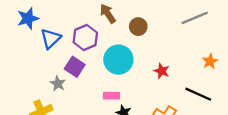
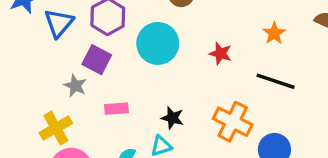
orange star: (210, 61) -> (274, 33), moved
pink rectangle: (111, 96) -> (116, 109), moved

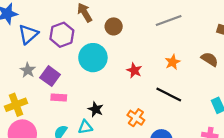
purple square: (97, 60) -> (50, 76), moved
gray star: (75, 86) -> (28, 70), moved
orange cross: (233, 122) -> (136, 118), size x0.7

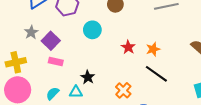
cyan circle: (93, 58) -> (92, 30), size x0.7
orange star: (173, 62) -> (153, 49), moved

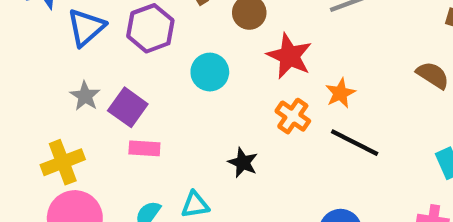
red star: (128, 47) -> (289, 56), moved, size x1.5
black star: (88, 77) -> (243, 163), moved
orange cross: (123, 90) -> (293, 116), moved

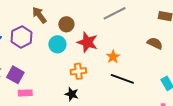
cyan circle: (210, 72) -> (57, 44), moved
orange cross: (293, 116) -> (78, 71), moved, turned -35

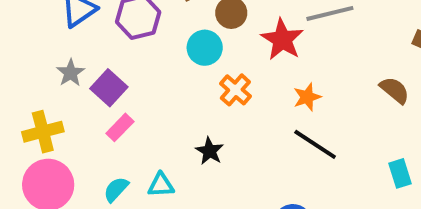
red star: (87, 42) -> (282, 40), moved
orange cross: (78, 71) -> (235, 90), moved, turned 35
pink rectangle: (25, 93) -> (120, 127), turned -56

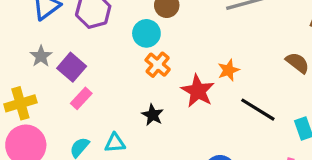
red star: (282, 40) -> (198, 91), moved
orange cross: (235, 90) -> (158, 65), moved
black line: (315, 144) -> (258, 110), moved

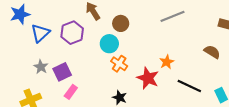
purple square: (72, 67) -> (62, 72), turned 30

